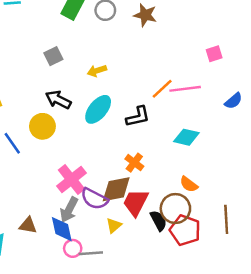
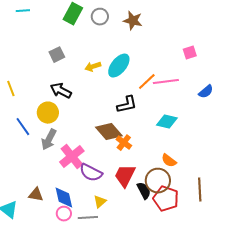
cyan ellipse: (98, 109) -> (119, 66), moved
brown diamond: (116, 189) -> (109, 132), moved, turned 60
gray arrow: (69, 210) -> (49, 140), moved
yellow triangle: (114, 225) -> (100, 202), moved
pink circle: (73, 248) -> (64, 214), moved

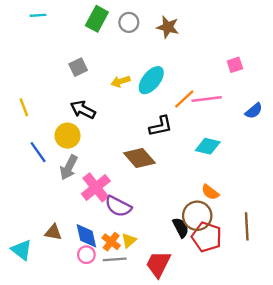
orange cross: (124, 143) -> (111, 242), moved
red trapezoid: (125, 176) -> (158, 264), moved

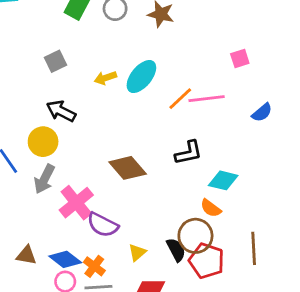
black L-shape: (161, 126) -> (189, 153), moved
cyan diamond: (208, 146) -> (223, 180), moved
blue diamond: (86, 236) -> (65, 259), turned -40
yellow triangle: (129, 241) -> (137, 252), moved

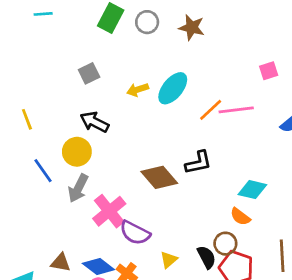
black L-shape: (189, 153) -> (198, 163), moved
brown circle: (195, 236) -> (225, 244), size x0.7

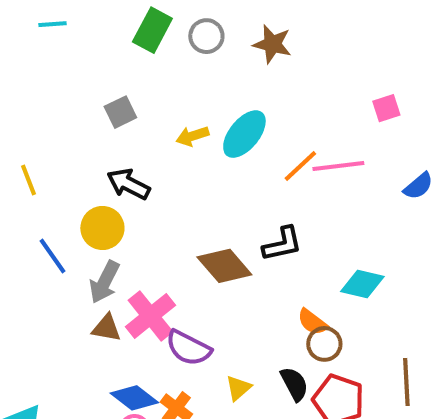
orange semicircle: (240, 217) -> (312, 322), moved
brown circle: (225, 244) -> (324, 344), moved
brown triangle: (61, 262) -> (106, 328), moved

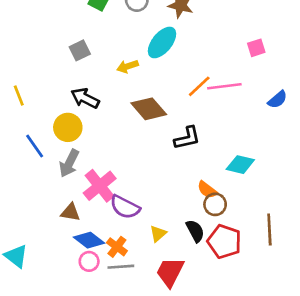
cyan ellipse: (244, 134) -> (162, 42), moved
brown diamond: (224, 266) -> (149, 109), moved
brown triangle: (106, 328) -> (70, 212), moved

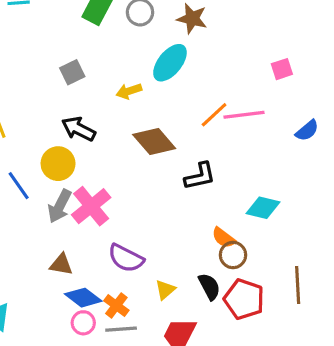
pink cross: (100, 186) -> (91, 206), moved

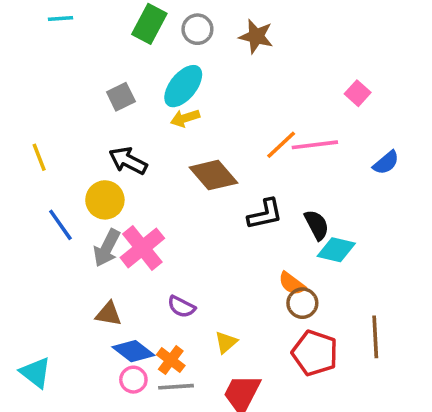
cyan ellipse: (170, 63) -> (183, 86), moved
pink square: (282, 69) -> (358, 93), turned -30
purple semicircle: (126, 258) -> (181, 307), size x0.7
black semicircle: (209, 287) -> (317, 225), moved

